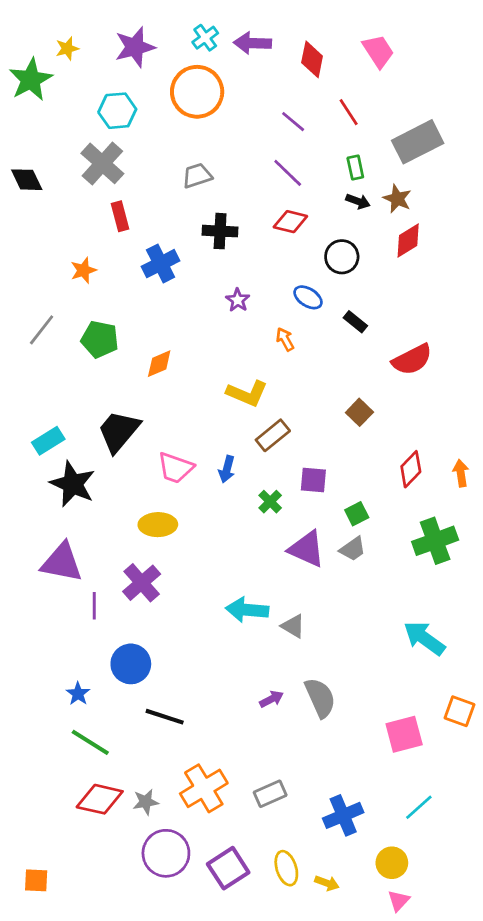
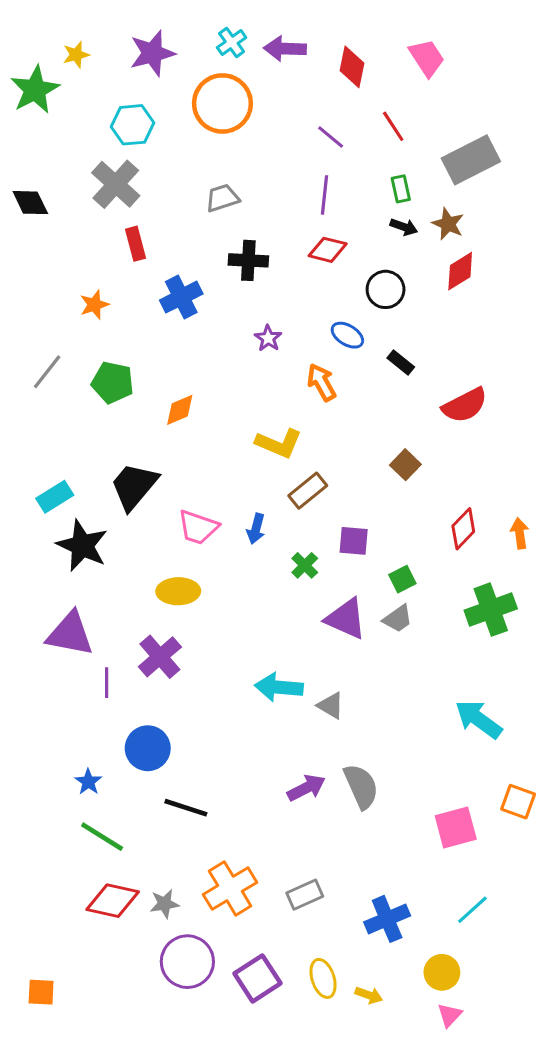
purple line: (288, 173) -> (325, 195), turned 52
orange arrow: (285, 339) -> (322, 382), size x1.4
purple arrow: (271, 699) -> (306, 788), size x1.4

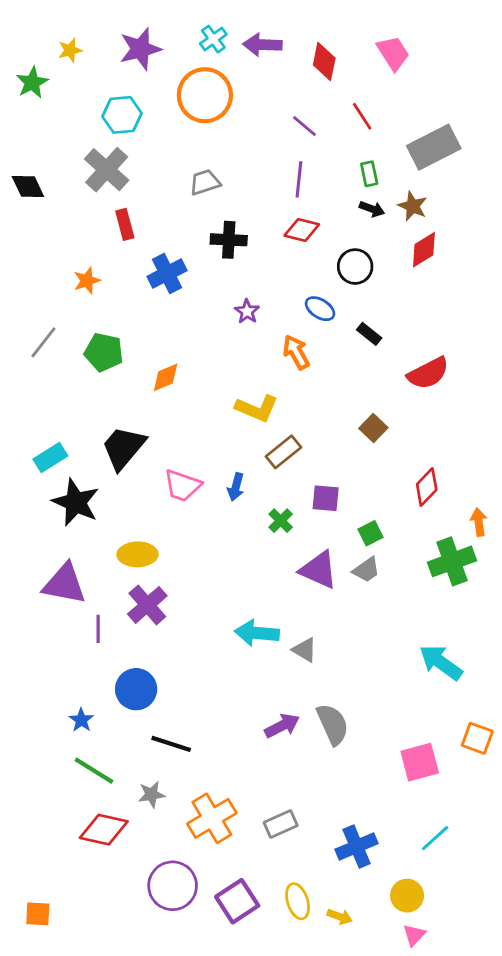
green star: (35, 90) -> (32, 83), size x0.7
orange arrow: (520, 533) -> (479, 522), moved
yellow ellipse: (178, 591) -> (137, 554), moved
gray star: (165, 904) -> (152, 794), moved

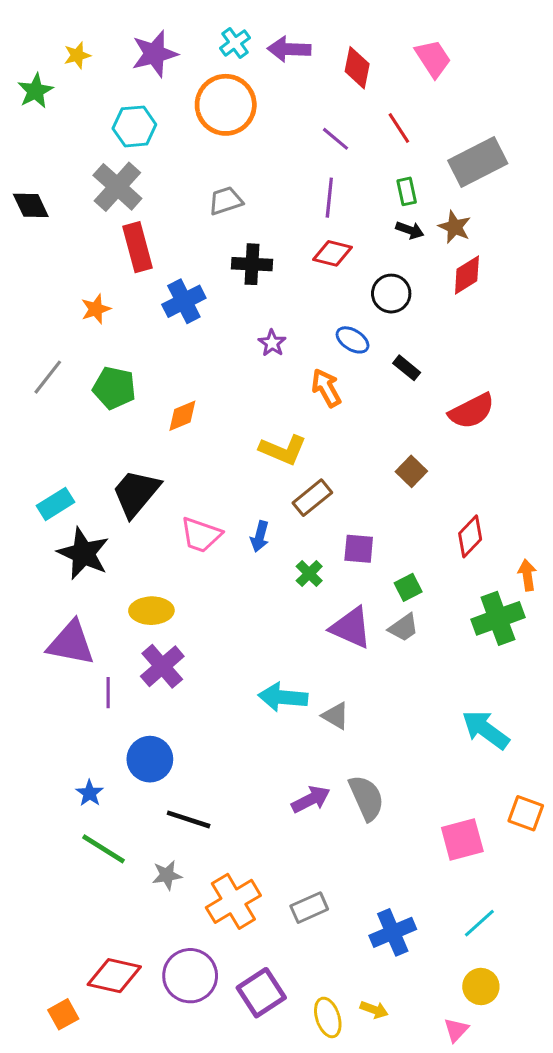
red rectangle: (125, 224) -> (138, 247), size x1.4
red diamond: (104, 830) -> (114, 976), moved
yellow circle: (407, 896) -> (481, 987), moved
yellow ellipse: (298, 901) -> (328, 1017), moved
orange square: (38, 914) -> (63, 1014), moved, turned -32

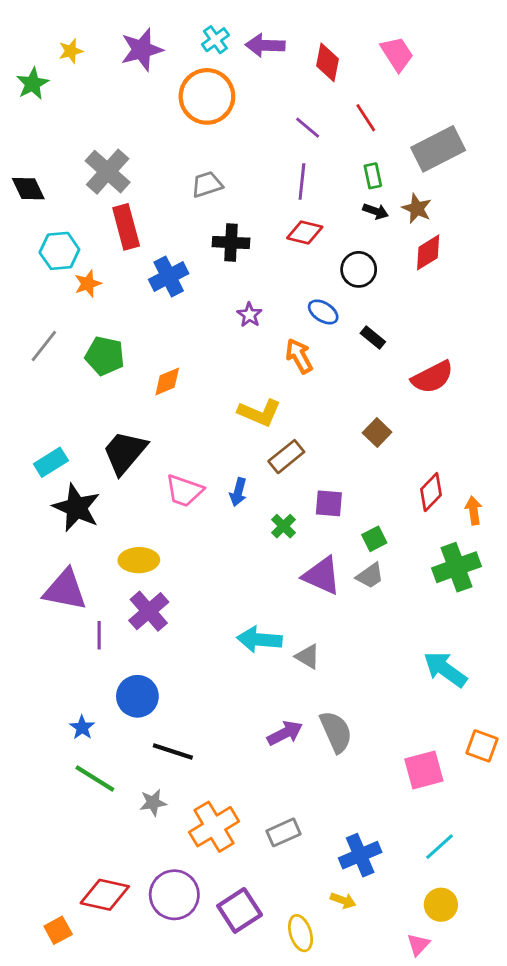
cyan hexagon: (134, 126) -> (59, 251), moved
orange arrow: (527, 575) -> (474, 510), moved
yellow arrow: (374, 1010) -> (343, 900), moved

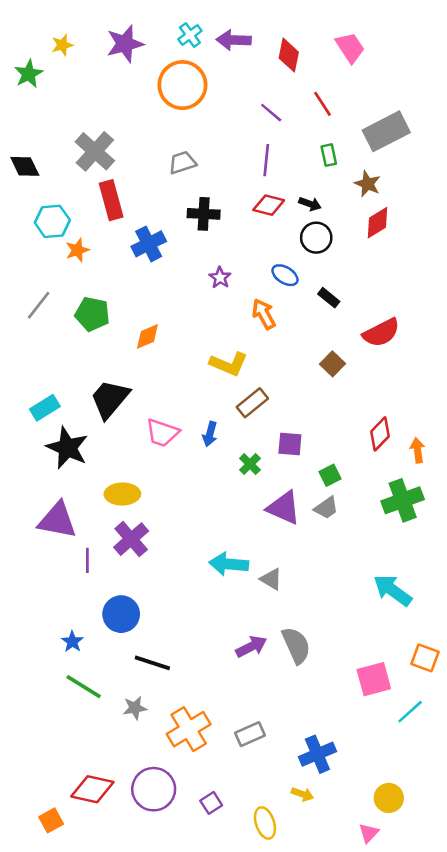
black arrow: (376, 211) -> (310, 204), moved
brown square: (377, 433) -> (332, 364), moved
cyan line: (439, 847) -> (410, 712), moved
purple square: (240, 910) -> (211, 803), size x0.6

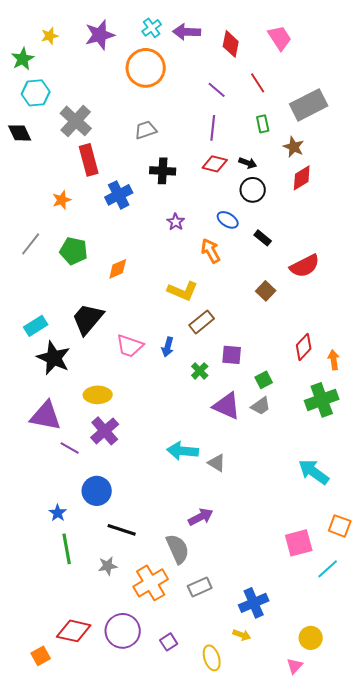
cyan hexagon: (52, 221) -> (36, 93), moved
purple line: (87, 560) -> (70, 448), turned -60
gray semicircle: (296, 645) -> (178, 549), moved
green line: (84, 687) -> (67, 549), turned 48

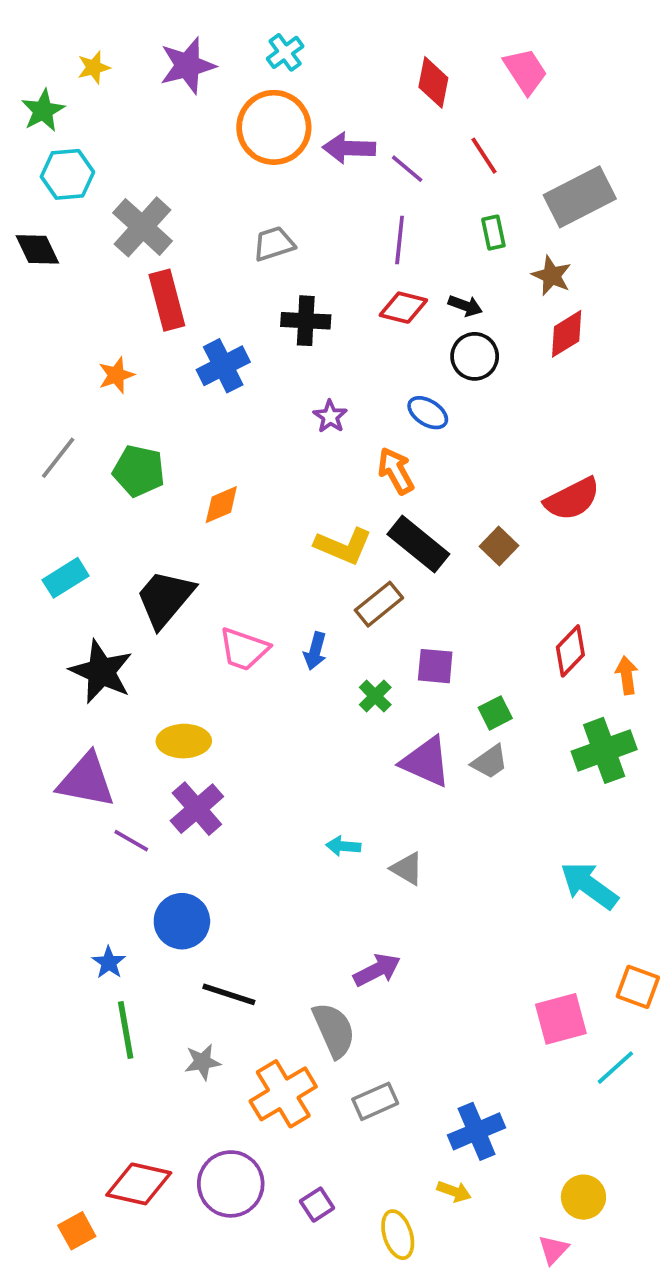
purple arrow: (187, 32) -> (349, 148), moved
black rectangle: (263, 238) -> (418, 544), moved, size x1.8
cyan rectangle: (36, 326) -> (66, 578), moved
cyan arrow: (183, 451) -> (343, 846), size x0.6

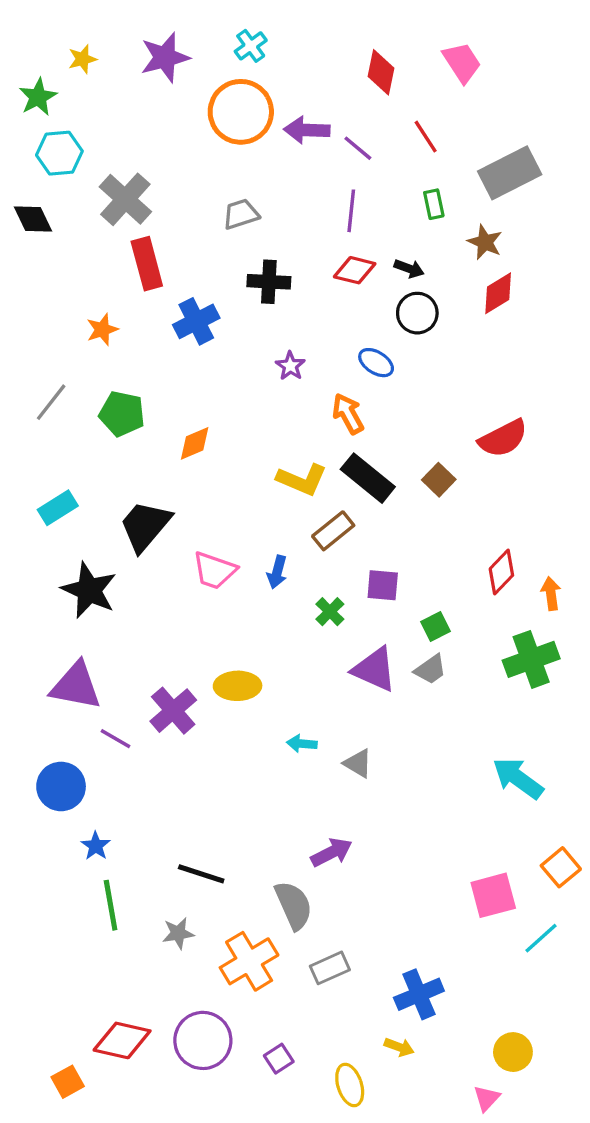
yellow ellipse: (184, 741) -> (238, 686), moved
blue circle: (182, 921) -> (61, 786), moved
orange square: (638, 987) -> (561, 867), turned 30

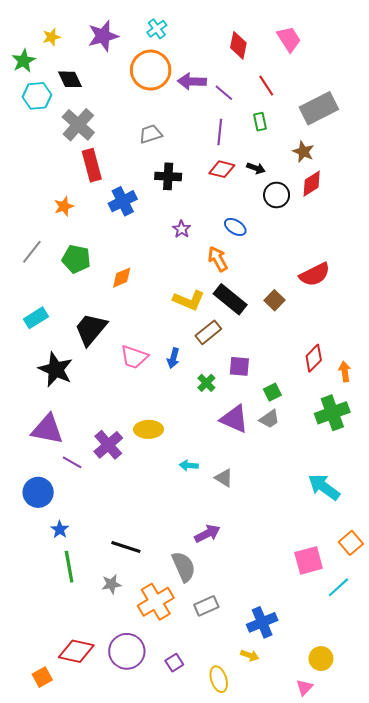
green rectangle: (434, 204) -> (260, 122), moved
black diamond: (33, 219) -> (70, 79), moved
black circle: (417, 313) -> (277, 195), moved

